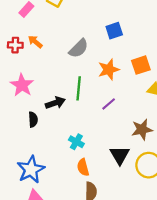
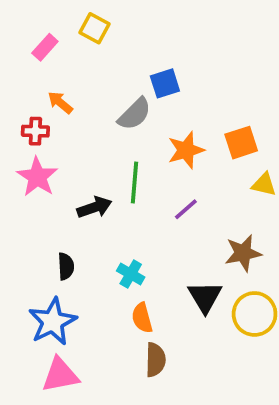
blue square: (114, 31) -> (165, 83), moved
red cross: (15, 45) -> (35, 131), moved
black semicircle: (33, 120) -> (66, 266), moved

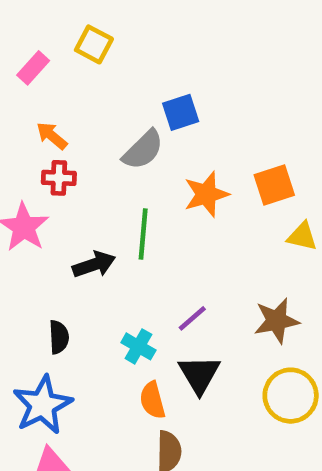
red cross: (35, 131) -> (59, 178), moved
purple line: (186, 209) -> (192, 318), moved
black triangle: (205, 297) -> (199, 374), moved

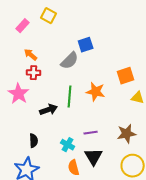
orange star: (206, 194) -> (96, 92), moved, turned 30
purple line: (192, 318) -> (91, 133), turned 32

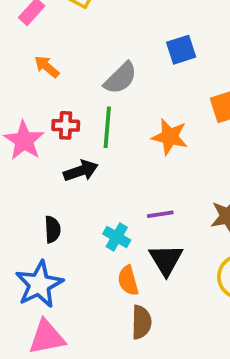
blue square: (86, 45) -> (181, 50), moved
red cross: (34, 73) -> (66, 125), moved
green line: (70, 97) -> (107, 127), moved

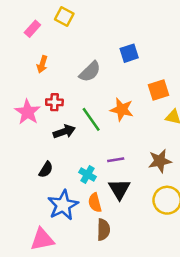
orange arrow: (47, 67) -> (42, 64), turned -112
green line: (107, 127) -> (91, 119), moved, turned -40
black semicircle: (52, 229) -> (46, 170), turned 35
blue star: (39, 284) -> (63, 205), moved

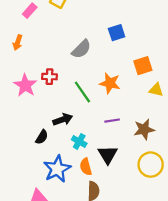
orange arrow: (42, 64) -> (18, 43), moved
black arrow: (64, 132) -> (63, 119), moved
purple line: (116, 160) -> (112, 121), moved

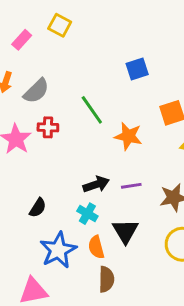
gray semicircle: (81, 49) -> (36, 91), moved
green line: (82, 92) -> (92, 110), moved
black arrow: (63, 119) -> (96, 184), moved

